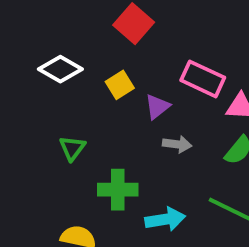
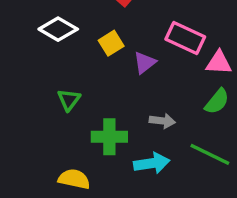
gray arrow: (177, 144) -> (162, 121), moved

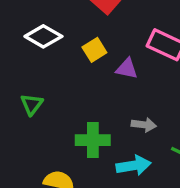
purple triangle: (145, 63) -> (127, 69), turned 50
green triangle: (69, 100) -> (32, 104), moved

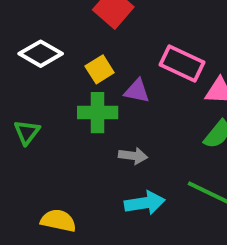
gray arrow: (144, 125) -> (133, 156), moved
green cross: (93, 140) -> (98, 113), moved

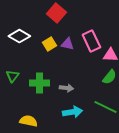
pink rectangle: (182, 63) -> (91, 41), turned 40
purple triangle: (137, 91) -> (67, 44), moved
green cross: (98, 113) -> (39, 83), moved

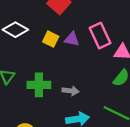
yellow square: (49, 44) -> (51, 39), turned -32

